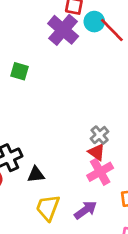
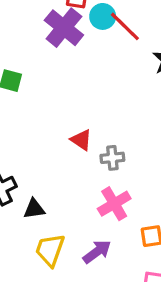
gray cross: (100, 135) -> (112, 158), turned 36
red triangle: (97, 152) -> (81, 140), moved

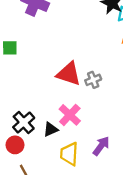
red triangle: (81, 140) -> (69, 74), size x1.6
pink cross: (114, 204) -> (70, 115), moved

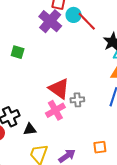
pink cross: (70, 115) -> (55, 110), moved

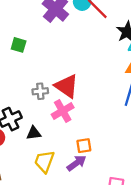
gray cross: (77, 100) -> (40, 91), moved
orange square: (100, 147) -> (84, 146), moved

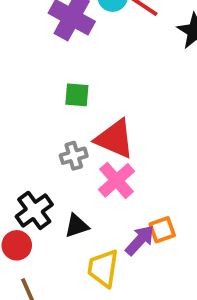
green square: (19, 45) -> (77, 95), moved
purple arrow: (77, 163) -> (140, 240), moved

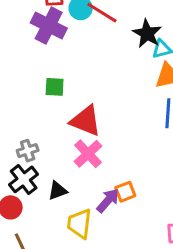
gray cross: (74, 156) -> (28, 151), moved

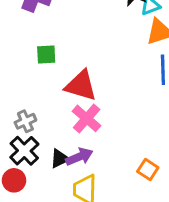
orange square: (125, 192) -> (148, 170), moved, turned -30
purple arrow: (108, 200) -> (79, 157), moved, turned 32

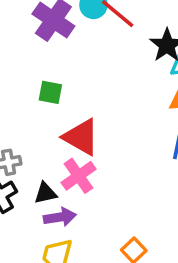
black triangle: (60, 159) -> (45, 193), moved

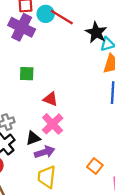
red triangle: (81, 137) -> (50, 99), size x0.6

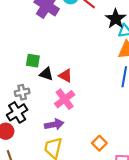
green square: (27, 74) -> (33, 61), moved
black triangle: (33, 138) -> (46, 74), moved, turned 32

